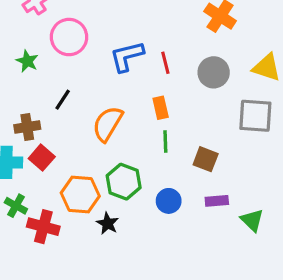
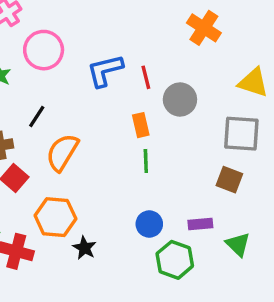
gray circle: (214, 72) -> (180, 99), moved
orange semicircle: (108, 124) -> (62, 152), moved
brown square: (206, 159) -> (229, 180), moved
green hexagon: (124, 182) -> (175, 260), moved

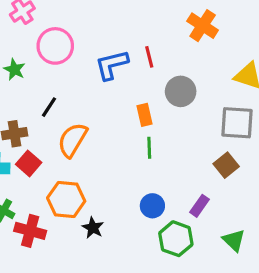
red line: (146, 77) -> (149, 57), moved
brown square: (229, 180) -> (226, 165), turned 30
purple rectangle: (200, 224) -> (199, 206), turned -50
green triangle: (238, 244) -> (234, 240), moved

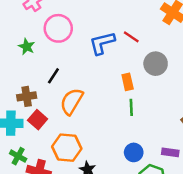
red line: (149, 57) -> (131, 37), turned -42
purple rectangle: (199, 206) -> (170, 152), turned 63

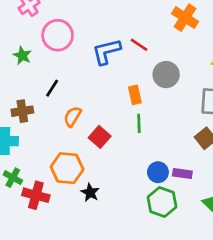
orange semicircle: (72, 101) -> (72, 117), size x0.7
red square: (38, 120) -> (100, 137), moved
blue circle: (134, 152) -> (158, 172), moved

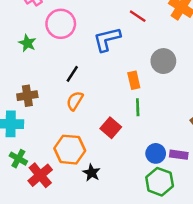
red line: (139, 45) -> (138, 16), moved
black line: (52, 88) -> (72, 74), moved
red square: (100, 137) -> (111, 128), moved
red cross: (36, 195) -> (40, 175), turned 35

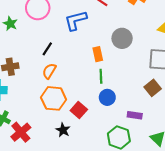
red square: (111, 128) -> (79, 110), moved
orange hexagon: (70, 150) -> (54, 98), moved
blue circle: (156, 153) -> (107, 97), moved

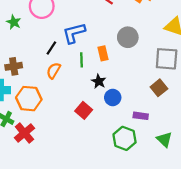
blue L-shape: (76, 20) -> (74, 33), moved
green line: (101, 76) -> (82, 60), moved
orange hexagon: (54, 98) -> (29, 99), moved
black star: (63, 130) -> (99, 81), moved

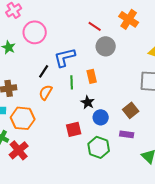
gray circle: (128, 37) -> (106, 46), moved
brown square: (159, 88) -> (131, 110), moved
red square: (84, 110) -> (74, 129), turned 35
green hexagon: (125, 138) -> (99, 147), moved

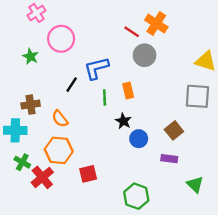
orange cross: (129, 19) -> (156, 23), moved
orange semicircle: (46, 92) -> (60, 119), moved, turned -70
orange hexagon: (23, 118) -> (59, 150), moved
red square: (74, 129) -> (88, 174), moved
green hexagon: (99, 147) -> (136, 196), moved

